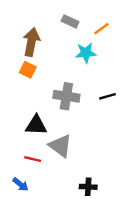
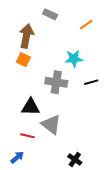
gray rectangle: (70, 21) -> (50, 14), moved
cyan star: (86, 53) -> (74, 59), moved
blue arrow: (21, 184) -> (17, 157), turned -80
black cross: (88, 187) -> (75, 159), turned 32

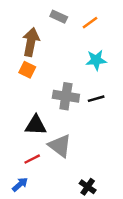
orange line: (86, 25) -> (90, 23), moved
cyan star: (74, 59) -> (96, 60), moved
black line: (91, 82) -> (96, 99), moved
red line: (27, 136) -> (32, 159), turned -40

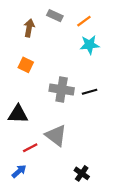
brown arrow: (31, 42) -> (29, 28), moved, size x0.7
cyan star: (96, 60) -> (90, 45), moved
black triangle: (36, 125) -> (18, 114), moved

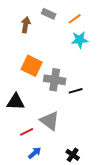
orange square: (26, 65) -> (32, 66), moved, size x1.5
black line: (90, 92) -> (76, 91), moved
blue arrow: (19, 171) -> (35, 153), moved

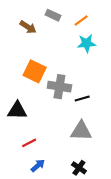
brown arrow: (26, 25) -> (28, 27), turned 112
gray triangle: (50, 121) -> (81, 131), moved, turned -35

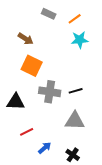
brown arrow: (28, 27) -> (26, 39), moved
gray cross: (59, 87) -> (50, 92), moved
blue arrow: (38, 166) -> (45, 148), moved

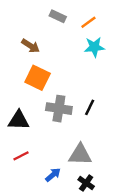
black line: (76, 91) -> (90, 107), turned -48
gray triangle: (75, 121) -> (80, 155), moved
red line: (27, 132) -> (21, 156), moved

